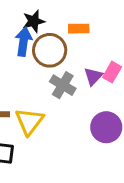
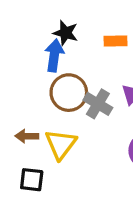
black star: (34, 21) -> (66, 33), turned 30
brown circle: (50, 50) -> (69, 93), moved

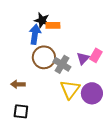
orange rectangle: (116, 41) -> (53, 25), moved
yellow triangle: (61, 144) -> (70, 89), moved

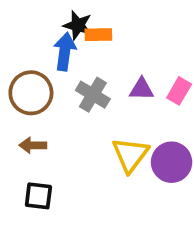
brown circle: (44, 57) -> (31, 93), moved
purple triangle: (83, 58) -> (142, 89), moved, turned 48
gray cross: (62, 64) -> (93, 95), moved

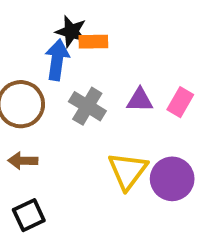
black square: (38, 196) -> (29, 215), turned -32

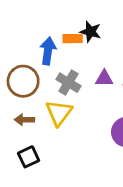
black star: (71, 31) -> (91, 32), moved
yellow triangle: (128, 171) -> (59, 113), moved

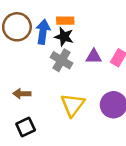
black star: (91, 32) -> (64, 37), moved
brown circle: (23, 81) -> (17, 27), moved
yellow triangle: (59, 113) -> (73, 105), moved

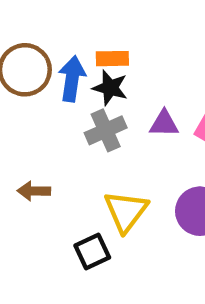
gray cross: (62, 60) -> (106, 130), turned 35
black square: (26, 127) -> (92, 252), moved

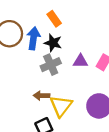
orange rectangle: (112, 59) -> (54, 19), moved, turned 56
brown arrow: (34, 191) -> (42, 96), moved

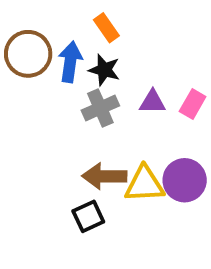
brown arrow: (42, 96) -> (104, 176), moved, size x1.5
yellow triangle: (61, 106) -> (144, 184), moved, turned 50

